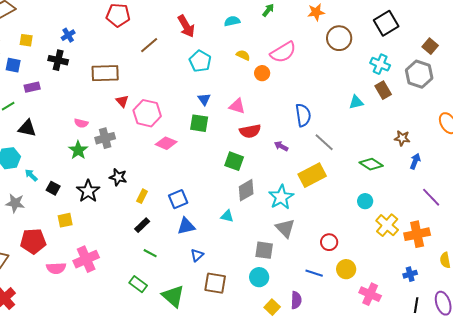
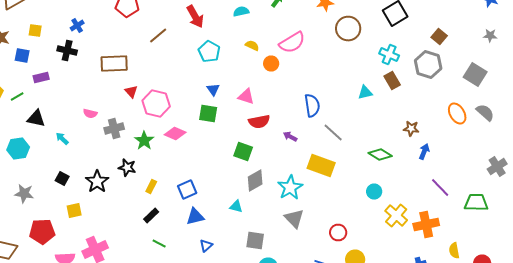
green star: (78, 150) -> (144, 140), moved
cyan arrow: (31, 175) -> (62, 138), moved
yellow rectangle: (312, 175) -> (321, 166), turned 48
gray square: (264, 250) -> (255, 240), moved

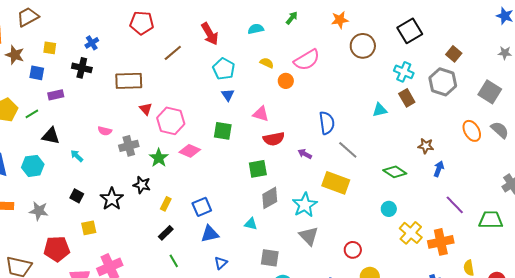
blue triangle: (213, 90) -> (228, 95), moved
green square: (243, 152) -> (258, 169), turned -30
green line: (159, 244) -> (174, 261), turned 32

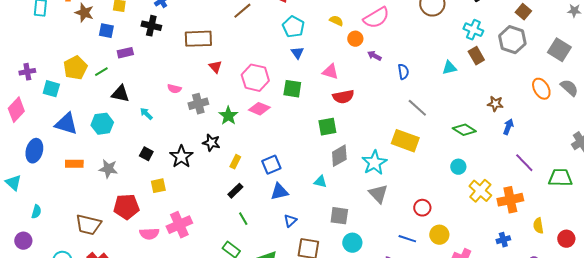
pink hexagon: (171, 121) -> (255, 78), moved
blue semicircle: (327, 123) -> (403, 72), moved, size x0.7
purple arrow: (305, 154) -> (374, 56), moved

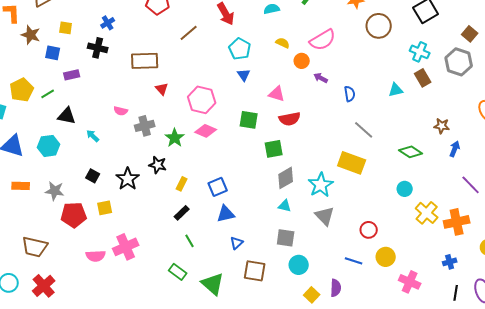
green square: (292, 89) -> (249, 120), moved
cyan triangle: (320, 182) -> (285, 206), moved
red pentagon: (126, 207) -> (74, 215), moved

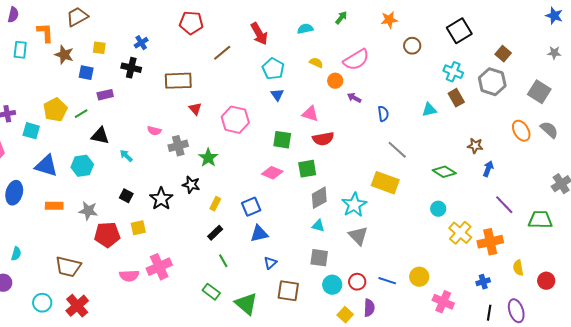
brown circle: (379, 26) -> (412, 46), size x0.7
pink diamond: (206, 131) -> (272, 173), moved
red circle: (369, 230) -> (357, 282), moved

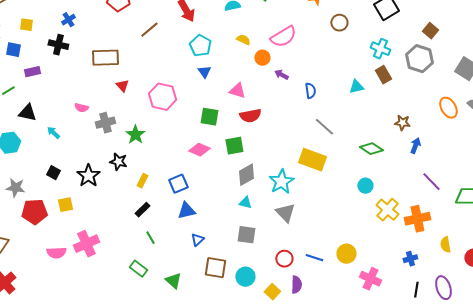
cyan circle: (332, 285) -> (245, 277), moved
green triangle: (246, 304) -> (173, 281), size x0.7

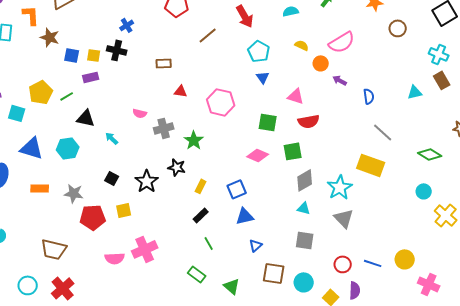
yellow square: (26, 25) -> (94, 55), moved
brown rectangle: (105, 58) -> (164, 63), size x0.6
red triangle: (122, 86) -> (181, 91), turned -40

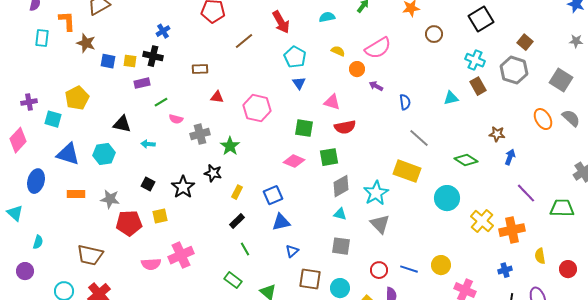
purple rectangle: (91, 77) -> (142, 83), moved
green line: (67, 96) -> (161, 102), moved
cyan arrow: (112, 138) -> (148, 144), turned -40
cyan circle: (424, 191) -> (447, 198), moved, size x1.6

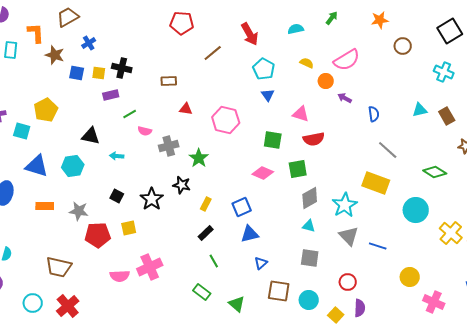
blue cross: (163, 31) -> (89, 43), moved
brown rectangle: (478, 86) -> (447, 116), moved
blue line: (409, 269) -> (378, 246), moved

